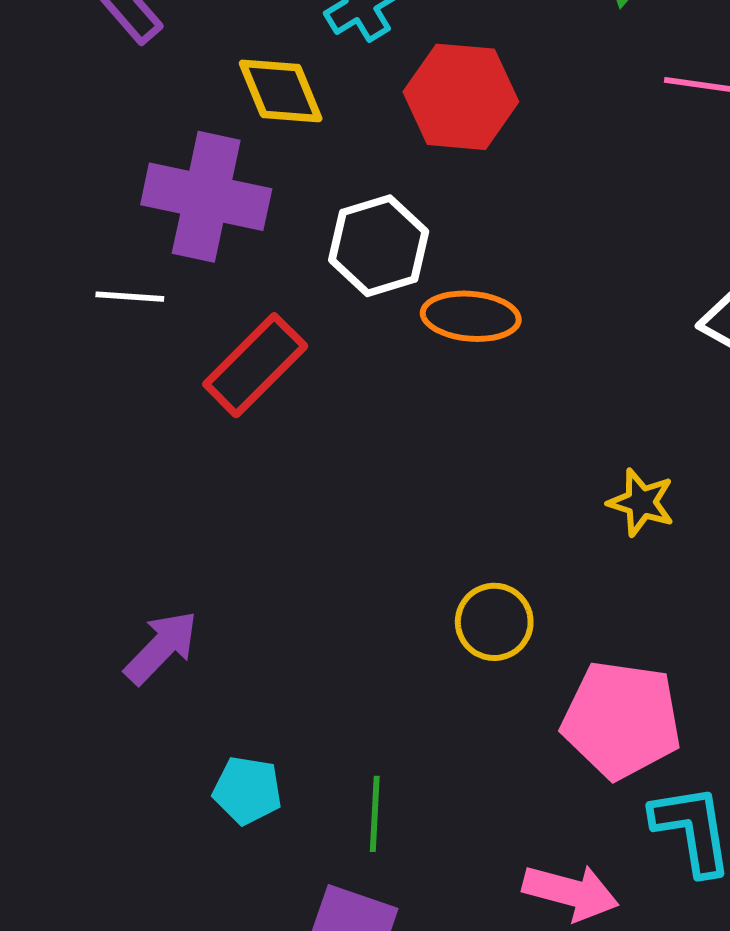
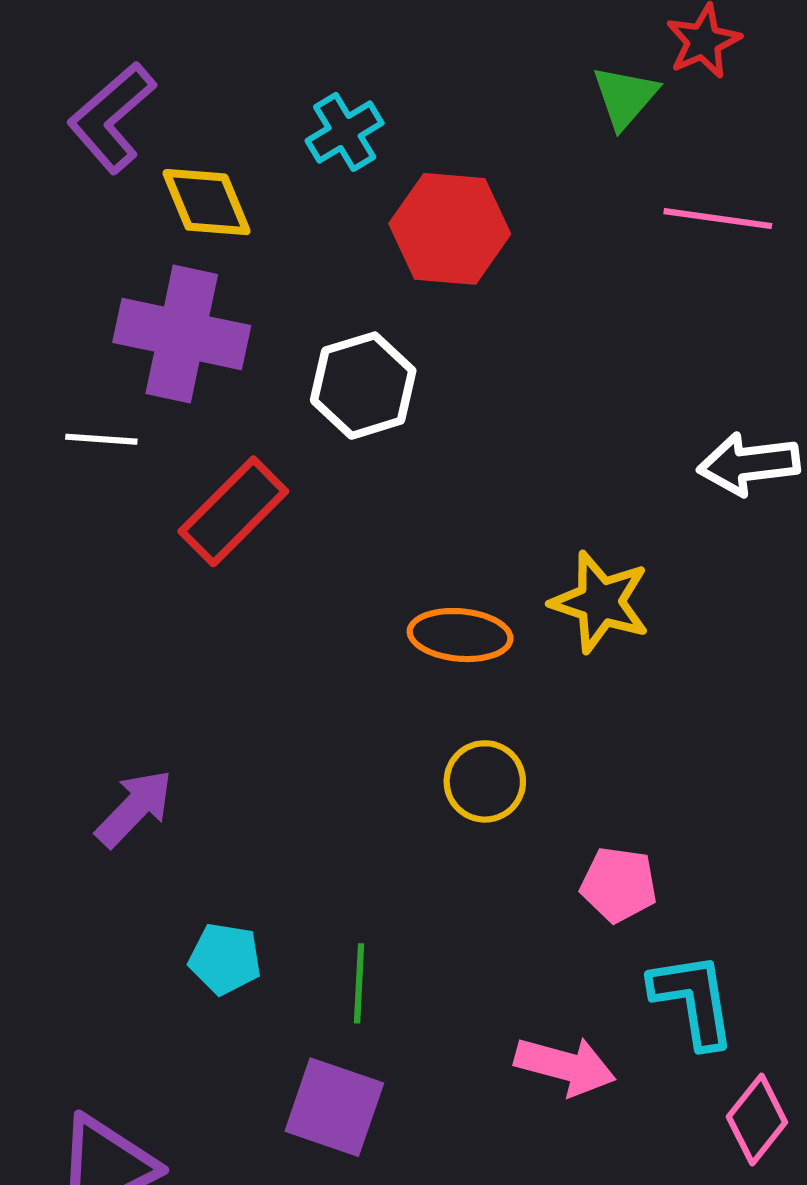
yellow diamond: (281, 91) -> (206, 202), moved
orange ellipse: (471, 316) -> (460, 635), moved
yellow star: (641, 502) -> (600, 602), moved, size x1.4
pink pentagon: (622, 720) -> (619, 884), size x0.6

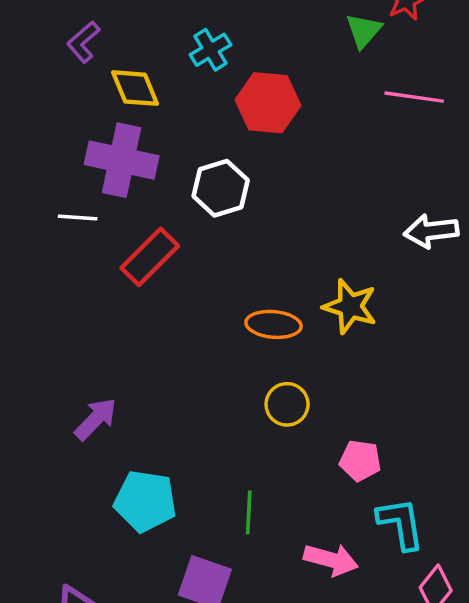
purple L-shape: (112, 118) -> (83, 42), size x0.7
cyan pentagon: (225, 959) -> (145, 501), size x1.6
green line: (359, 983) -> (249, 512), moved

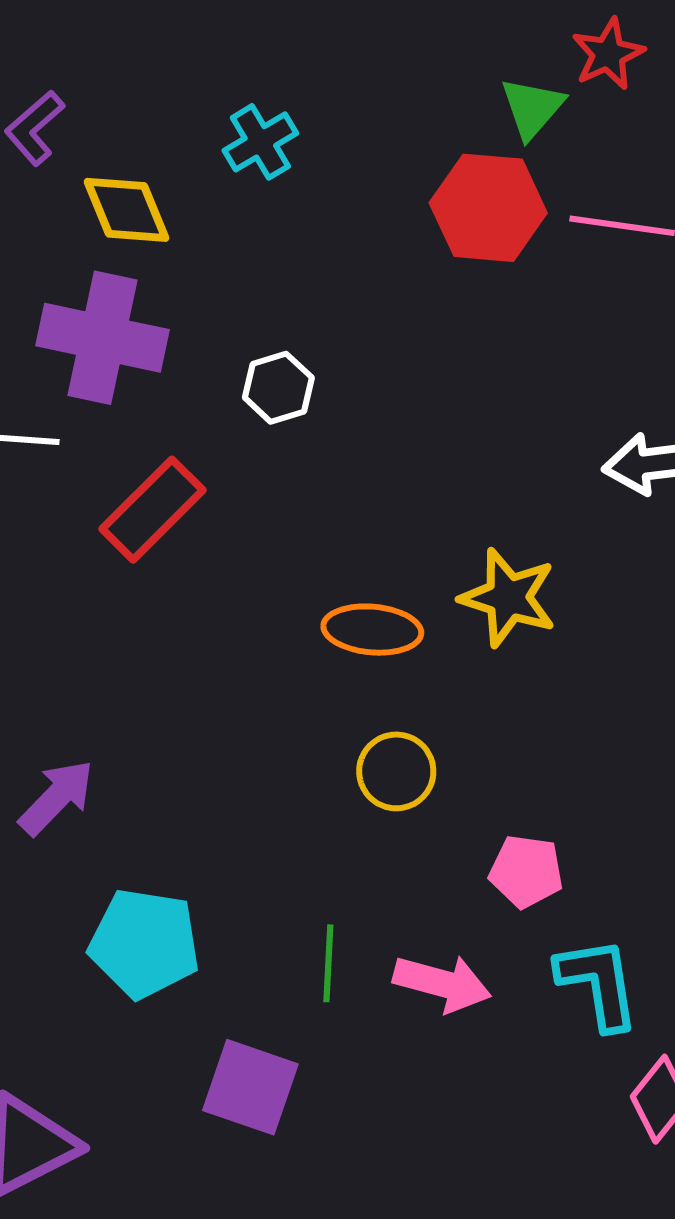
red hexagon: (268, 103) -> (488, 208), moved
white hexagon: (221, 188) -> (278, 388), size x0.7
pink arrow: (331, 560) -> (442, 983), moved

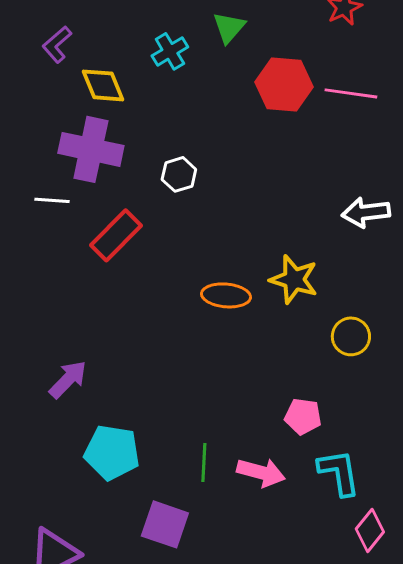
green triangle: (532, 108) -> (229, 27), moved
yellow circle: (396, 771) -> (351, 336), moved

